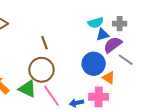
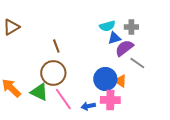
blue circle: (94, 64) -> (105, 79), moved

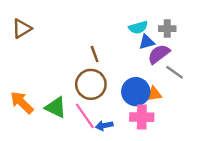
brown line: (56, 46) -> (95, 54), moved
brown circle: (53, 73) -> (91, 84), moved
orange triangle: (120, 81) -> (154, 94), turned -40
blue arrow: (88, 106) -> (104, 126), moved

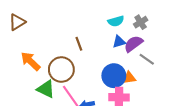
gray cross: (167, 29) -> (141, 22), turned -32
blue triangle: (147, 42) -> (119, 42), moved
brown circle: (91, 84) -> (61, 69), moved
orange arrow: (22, 103) -> (30, 61), moved

